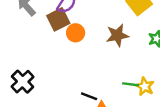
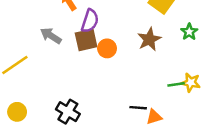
brown square: (58, 19) -> (86, 40), turned 30

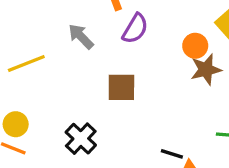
brown square: (86, 40) -> (121, 87), moved
orange circle: (107, 48) -> (195, 46), moved

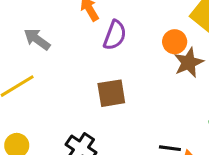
gray arrow: (81, 36) -> (37, 39), moved

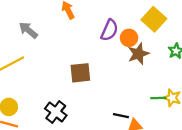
purple semicircle: (115, 35) -> (109, 30), moved

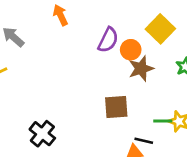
brown square: (80, 73) -> (116, 107), moved
black line: (121, 116) -> (144, 141), moved

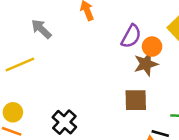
brown star: (141, 69) -> (146, 64), moved

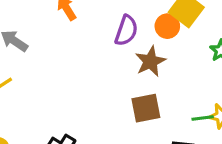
orange circle: (152, 47) -> (167, 26), moved

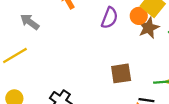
brown star: (150, 61) -> (149, 28), moved

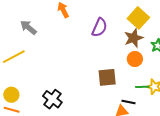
orange circle: (139, 16) -> (135, 59), moved

